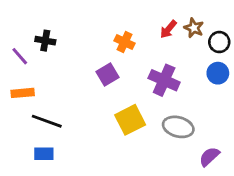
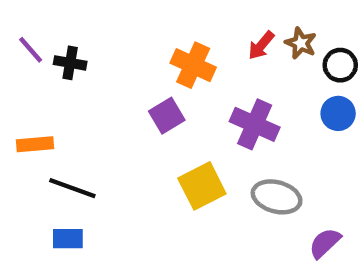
orange cross: (124, 42) -> (193, 65), size x1.4
purple line: (20, 56) -> (31, 50), moved

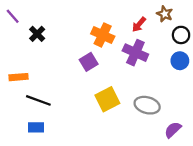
brown star: (301, 43) -> (165, 14), moved
purple line: (31, 50) -> (13, 16), moved
black cross: (70, 63) -> (37, 34), turned 35
purple cross: (255, 124) -> (135, 53), moved

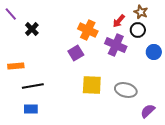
black circle: (181, 35) -> (138, 30), moved
yellow square: (107, 99) -> (92, 85), turned 30
black line: (38, 100) -> (33, 86), turned -30

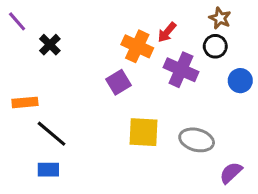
red arrow: (119, 21) -> (167, 32), moved
black line: (33, 86) -> (51, 134), turned 50

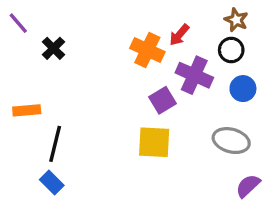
blue circle: (240, 81) -> (243, 89), moved
purple square: (119, 82) -> (162, 100), moved
black line: (51, 134) -> (55, 144), turned 64
gray ellipse: (197, 140) -> (231, 141), moved
blue rectangle: (48, 170) -> (52, 182), turned 45

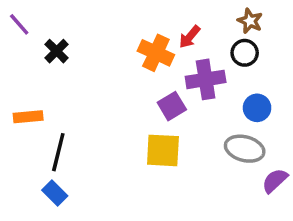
purple cross: (194, 75) -> (206, 79), turned -33
blue circle: (243, 89) -> (257, 108), moved
purple semicircle: (248, 186) -> (275, 181), moved

